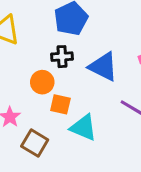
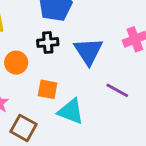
blue triangle: (103, 67) -> (88, 51), turned 32
orange circle: (42, 82) -> (16, 63), moved

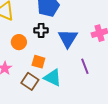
purple line: (117, 90) -> (85, 66), turned 35
brown square: (23, 128) -> (30, 81), moved

